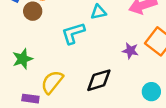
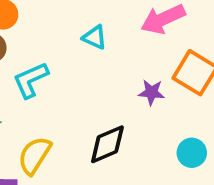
cyan triangle: (98, 12) -> (95, 37), turned 42
cyan L-shape: (73, 33) -> (31, 80), moved

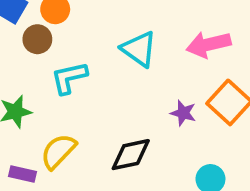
cyan triangle: (95, 37) -> (139, 49), size x1.5

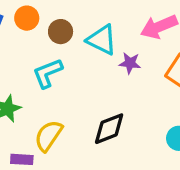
brown circle: (37, 39) -> (61, 32), moved
purple star: (183, 113) -> (130, 63), moved

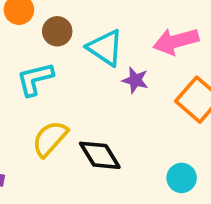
black diamond: (109, 129) -> (100, 155), turned 72
yellow semicircle: (48, 136) -> (50, 139), moved

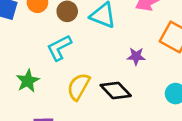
purple star: (135, 80) -> (136, 56), moved

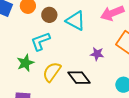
green star: (28, 81) -> (25, 63), moved

